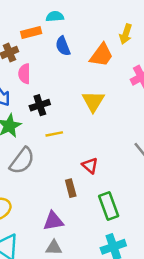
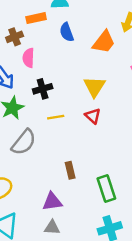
red triangle: (90, 165) -> (93, 116), moved

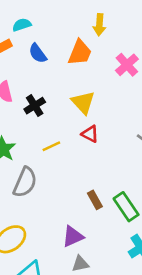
black cross: (43, 89) -> (35, 106), moved
brown rectangle: (70, 170) -> (95, 200), moved

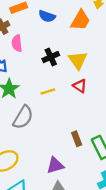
blue semicircle: (38, 53) -> (47, 16), turned -42
black cross: (35, 106) -> (51, 57), moved

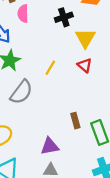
black cross: (51, 57) -> (64, 17), moved
yellow line: (48, 92) -> (50, 68), turned -48

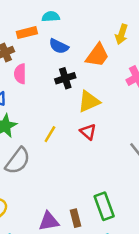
yellow triangle: (85, 38) -> (89, 101), turned 35
brown rectangle: (75, 121) -> (76, 218), moved

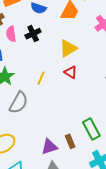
black cross: (65, 78) -> (33, 34), moved

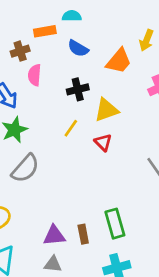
black cross: (33, 34) -> (78, 89), moved
yellow line: (41, 78) -> (71, 128), moved

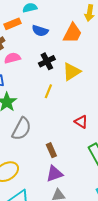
pink semicircle: (35, 75) -> (12, 58), turned 84
red triangle: (103, 142) -> (81, 122), moved
brown rectangle: (83, 234) -> (51, 150), moved

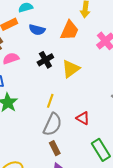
yellow line: (48, 91) -> (50, 101), moved
gray semicircle: (22, 129) -> (52, 124), moved

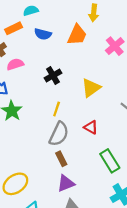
black cross: (45, 60) -> (53, 75), moved
yellow triangle: (71, 69) -> (91, 88), moved

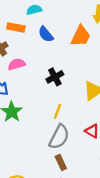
orange rectangle: (14, 28) -> (16, 27), turned 35
blue semicircle: (43, 34) -> (46, 34), turned 35

